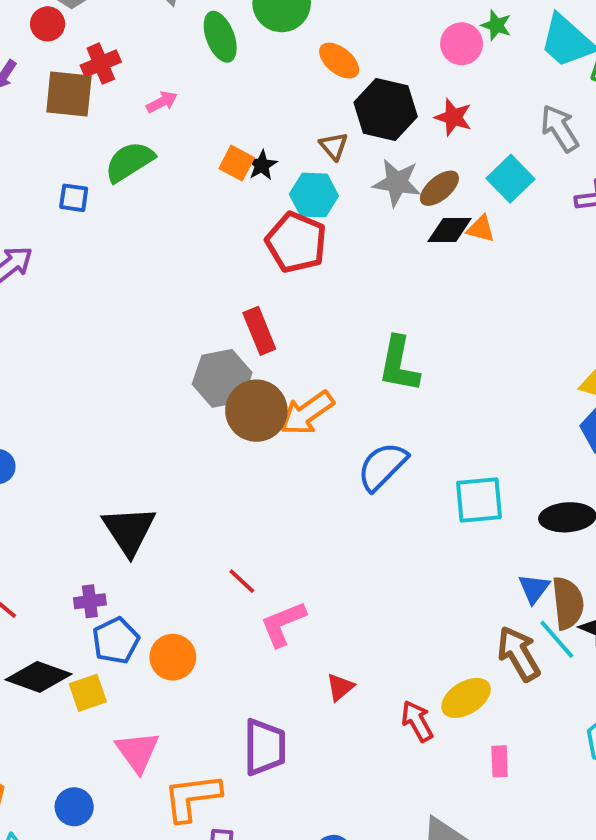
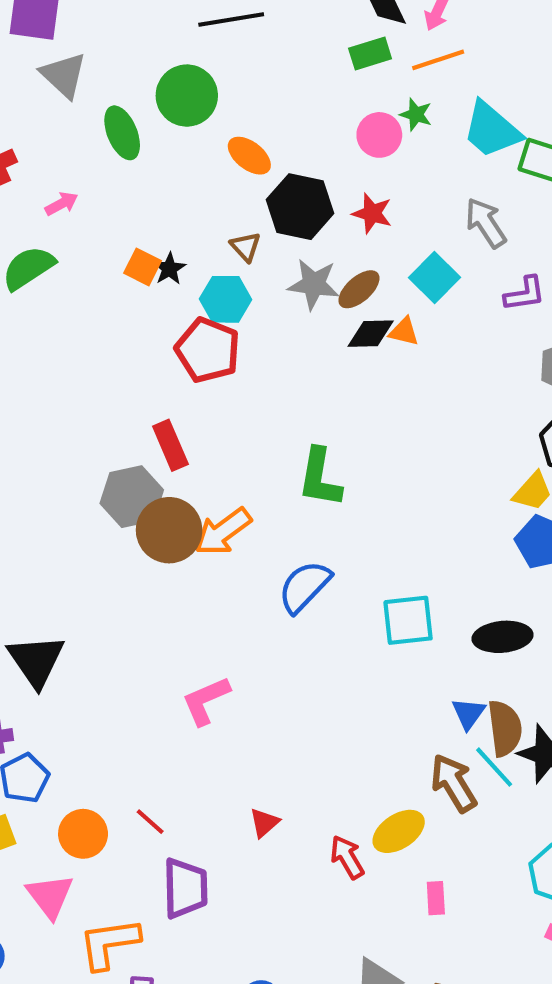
red line: (242, 581) -> (150, 822), moved
pink L-shape: (283, 624) -> (206, 701), moved
orange circle: (173, 657) -> (83, 834), moved

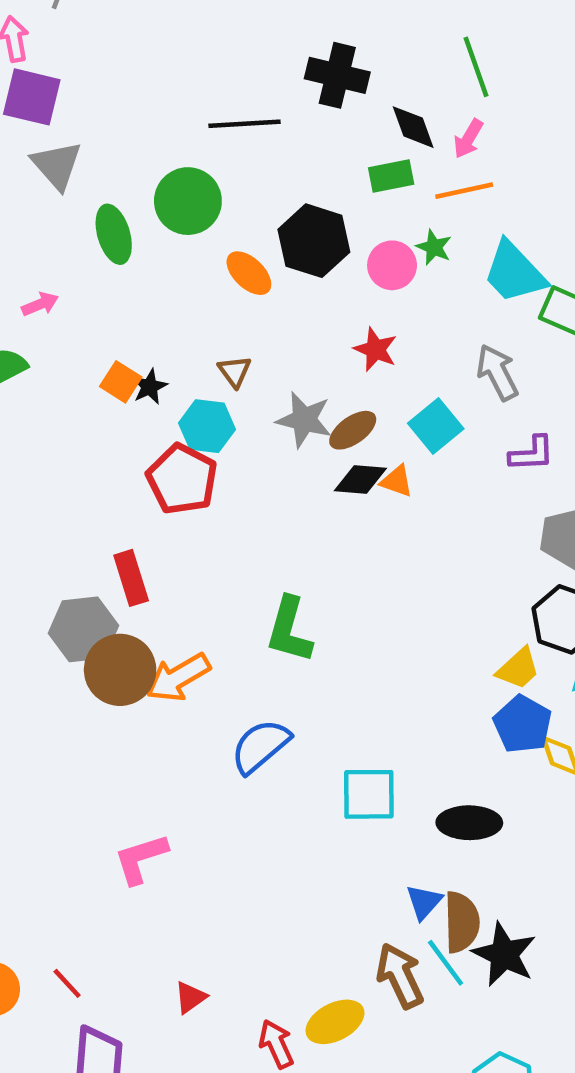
black hexagon: (300, 207) -> (314, 241), moved

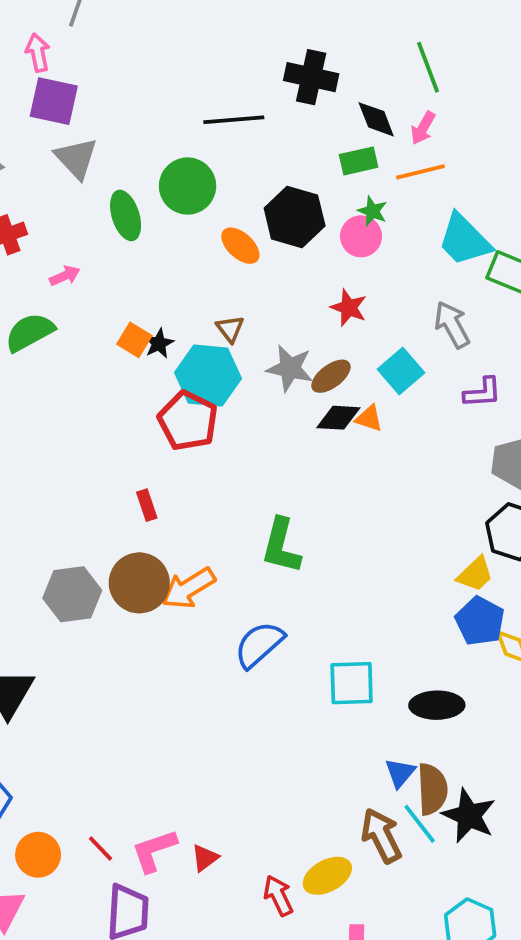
green star: (434, 247) -> (372, 211), moved
cyan hexagon: (207, 426) -> (208, 376), size x1.4
red rectangle: (131, 578) -> (147, 505), size x0.7
gray hexagon: (83, 629) -> (72, 594), moved
pink L-shape: (141, 859) -> (154, 850), moved

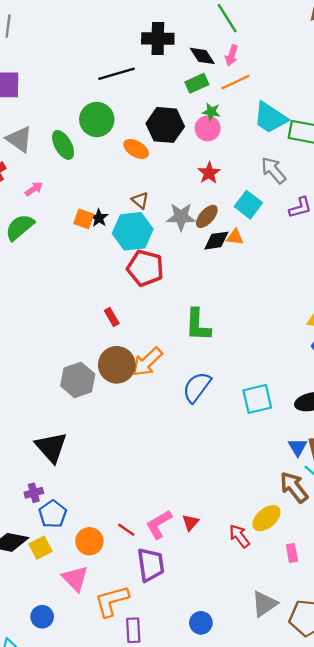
gray triangle: (76, 158) -> (19, 139), moved
red star: (349, 308) -> (209, 173), turned 30
red pentagon: (188, 421) -> (145, 268), moved

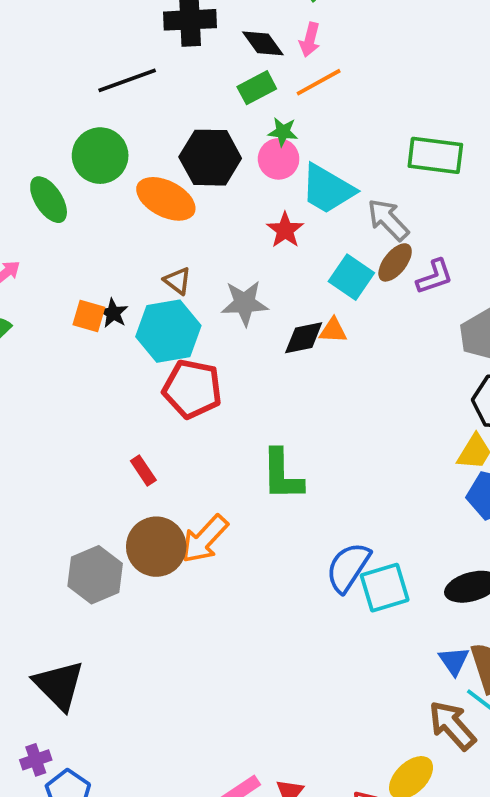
cyan trapezoid: (270, 118) -> (328, 189), moved
orange ellipse: (136, 149) -> (166, 199), size x1.4
brown ellipse: (207, 216) -> (395, 262), moved
blue semicircle: (197, 387) -> (348, 567), moved

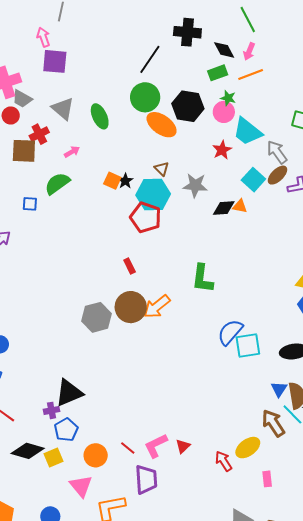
black line: (127, 80) -> (150, 59), turned -44
green circle: (100, 156) -> (145, 97), moved
red pentagon: (192, 389) -> (146, 217), moved
black triangle: (59, 685) -> (69, 393), moved, turned 44

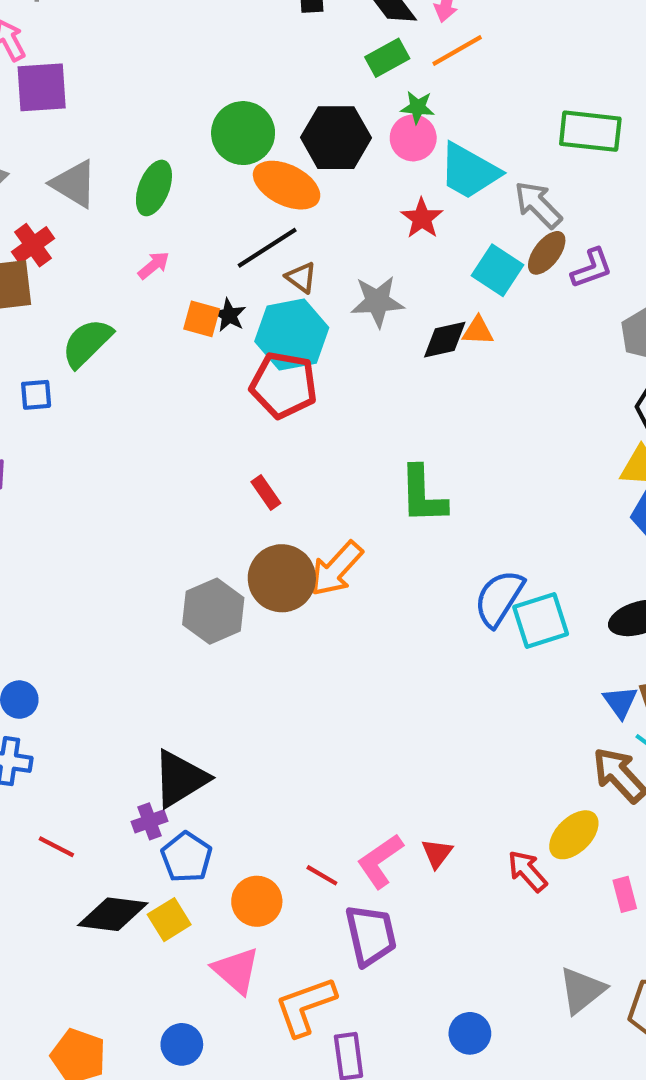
black line: (150, 59) -> (267, 248), moved, turned 32
green ellipse: (100, 116) -> (154, 188), turned 55
pink arrow: (72, 152) -> (154, 265), moved

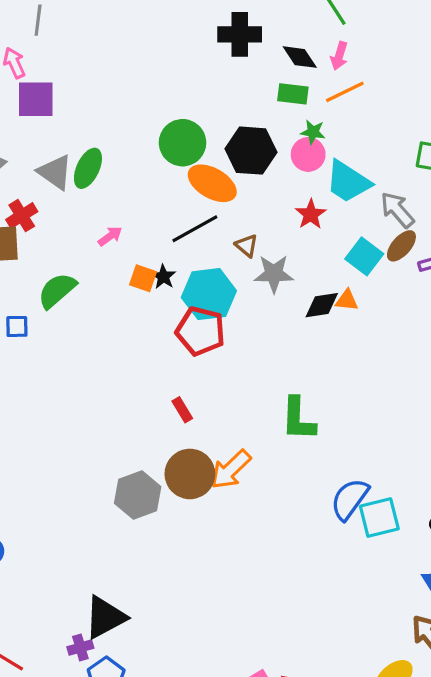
green rectangle: (387, 58) -> (293, 94), turned 32
green ellipse: (154, 188) -> (88, 168), moved
brown triangle: (301, 277) -> (247, 246), moved

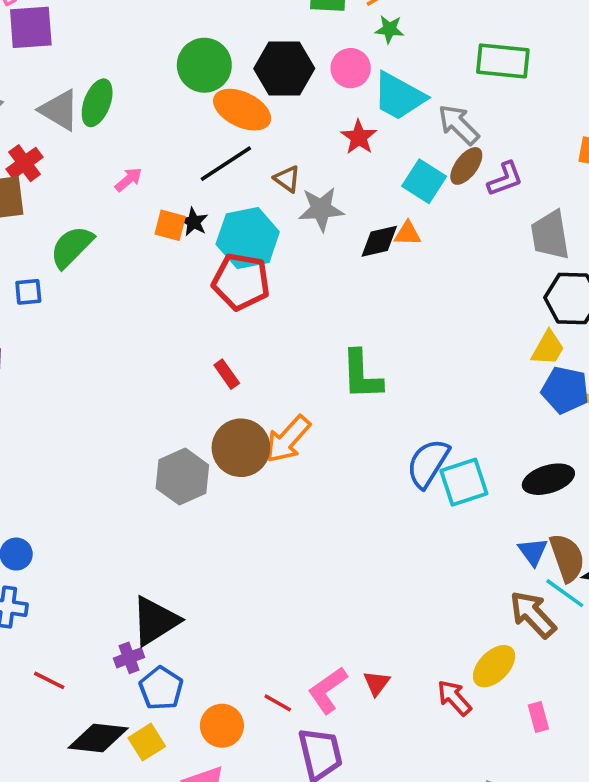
green star: (313, 132) -> (389, 29), moved

